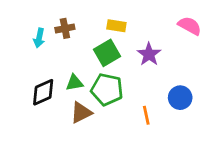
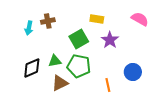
yellow rectangle: (116, 26) -> (97, 19), moved

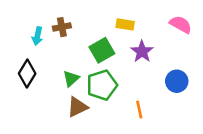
green triangle: (55, 61) -> (71, 79), turned -32
green pentagon: (79, 66) -> (102, 85), turned -30
black diamond: (32, 68) -> (27, 73), moved, turned -35
blue circle: (133, 72) -> (177, 81), moved

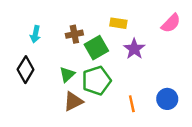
pink semicircle: (181, 24) -> (171, 23), turned 105
brown cross: (62, 27) -> (74, 34), moved
blue circle: (177, 81) -> (167, 99), moved

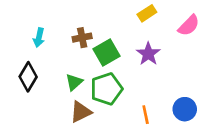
yellow rectangle: (118, 23) -> (147, 13), moved, turned -42

